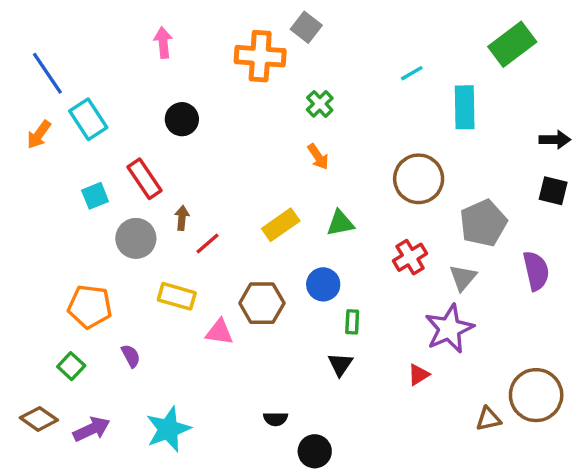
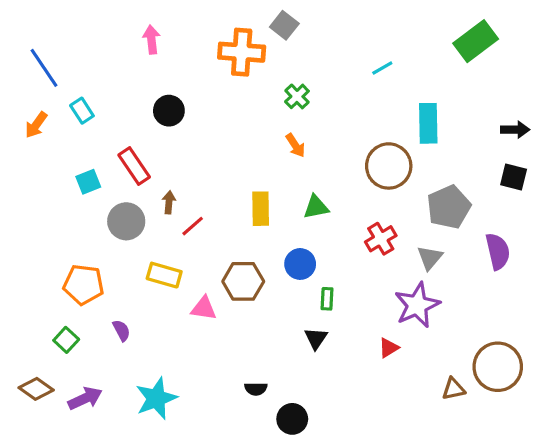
cyan rectangle: (465, 107) -> (428, 123), moved
cyan rectangle: (88, 119) -> (82, 111), size x0.7
yellow rectangle: (281, 225) -> (261, 209), turned -56

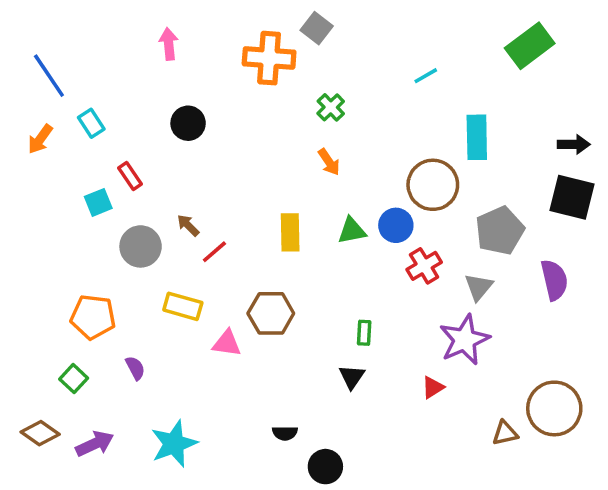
red rectangle: (134, 166) -> (130, 176), moved, size x0.7
black square: (514, 177) -> (572, 197), size x1.5
brown arrow: (169, 202) -> (188, 225), turned -50
blue circle: (300, 264) -> (396, 225), moved

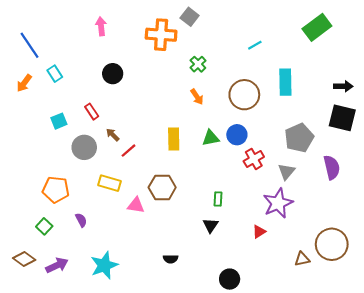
red rectangle: (130, 176) -> (92, 112), moved
brown circle: (433, 185) -> (244, 95), moved
black circle: (325, 467) -> (230, 279), moved

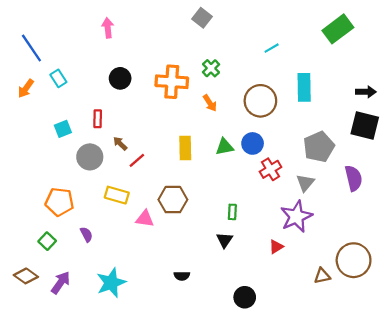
orange cross: (161, 35) -> (172, 82), moved
red rectangle: (92, 112) -> (98, 119), turned 35
purple arrow: (57, 265) -> (61, 283), turned -30

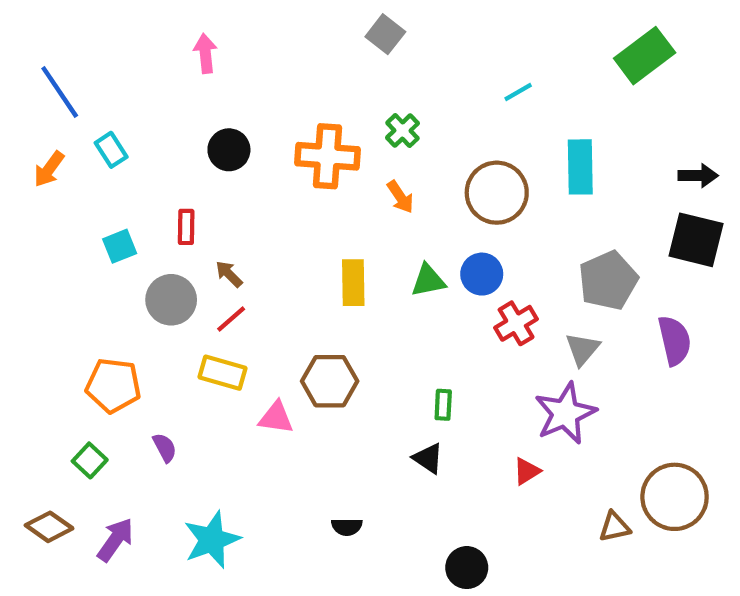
red line: (137, 160) -> (231, 319), moved
black triangle: (224, 240) -> (428, 458), turned -30

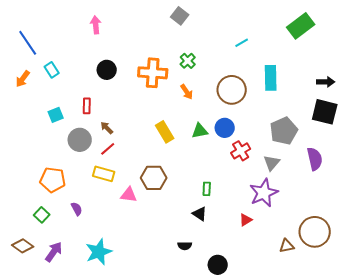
yellow rectangle: (353, 283) -> (165, 132), turned -30
black semicircle: (347, 527) -> (185, 246), moved

